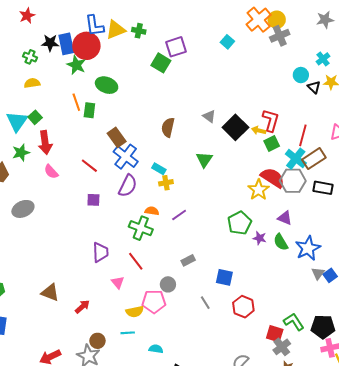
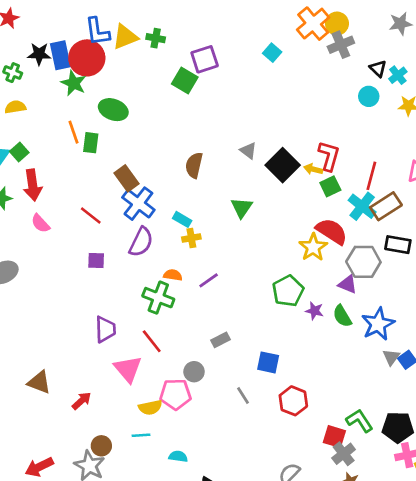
black triangle: (314, 87) -> (378, 69), moved
gray hexagon: (293, 181) -> (363, 262), moved
pink triangle: (118, 282) -> (128, 369), size x1.6

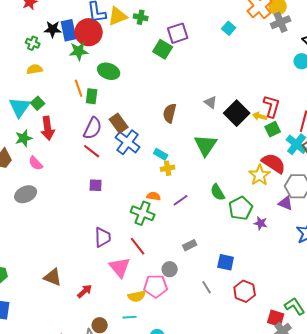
green star: (74, 83) -> (79, 51), turned -30
green triangle: (242, 208) -> (206, 145), size x1.4
pink semicircle: (40, 223) -> (36, 163), moved
purple semicircle: (141, 242) -> (93, 128), moved
green semicircle: (342, 316) -> (218, 192), moved

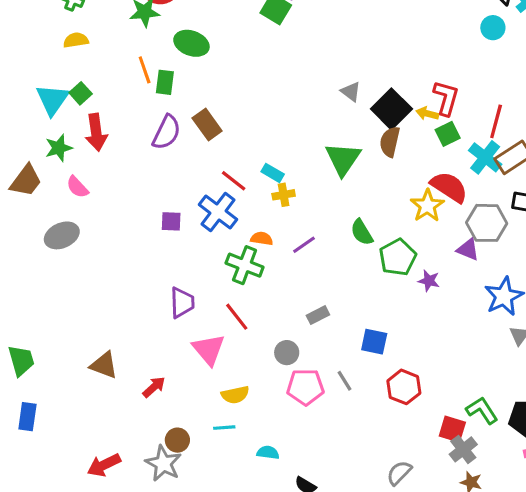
brown semicircle: (170, 113) -> (390, 142), moved
blue cross: (128, 142) -> (218, 212), moved
red line: (92, 151) -> (234, 181), moved
pink pentagon: (156, 286) -> (305, 387), moved

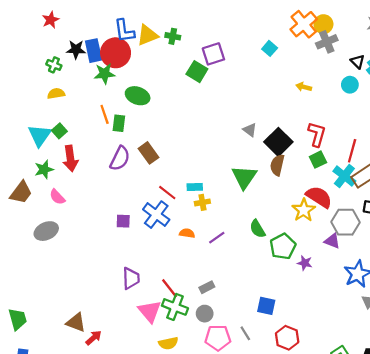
yellow arrow: (427, 114) -> (304, 87), moved
cyan rectangle: (273, 173) -> (195, 187), turned -32
green cross: (245, 265) -> (175, 307), moved
gray rectangle: (318, 315) -> (207, 287), moved
red arrow: (154, 387) -> (94, 338), moved

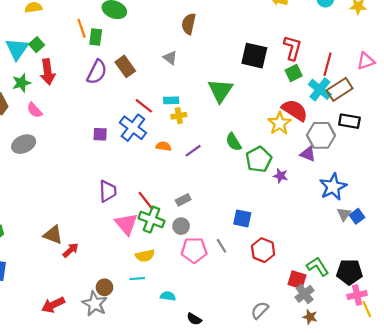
gray triangle: (250, 130) -> (170, 58), moved
black square: (278, 142) -> (254, 56), turned -32
brown semicircle: (277, 165) -> (189, 24), moved

